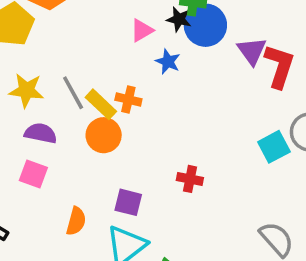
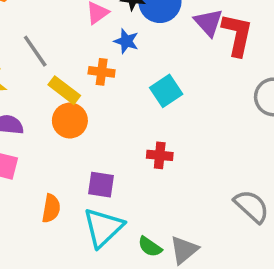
gray line: (73, 93) -> (35, 51), moved
orange cross: (128, 100) -> (102, 72), moved
cyan square: (274, 147) -> (166, 91), moved

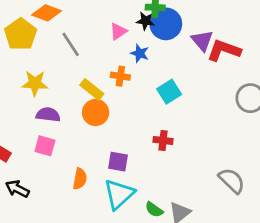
red L-shape: (237, 35) -> (224, 50), turned -84
gray line: (35, 51) -> (71, 44), moved

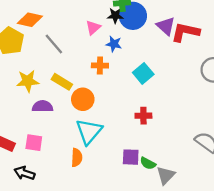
yellow rectangle: (92, 89) -> (62, 82), moved
pink square: (45, 146) -> (34, 143), moved
purple square: (118, 162) -> (131, 157), moved
cyan triangle: (119, 194) -> (89, 131), moved
green semicircle: (154, 210) -> (148, 163), moved

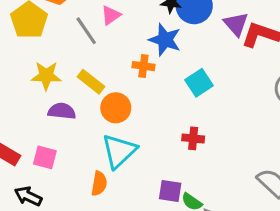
pink triangle: (93, 28) -> (111, 15), moved
blue star: (114, 44) -> (165, 40), size x1.5

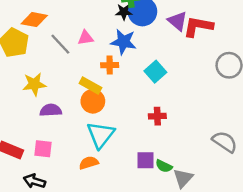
pink triangle: (111, 15) -> (86, 38), moved, turned 35
yellow rectangle: (91, 82) -> (90, 85), moved
orange semicircle: (99, 184) -> (89, 163), turned -108

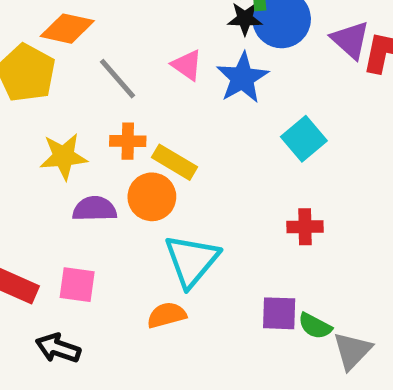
pink triangle: (86, 38) -> (187, 65), moved, turned 42
blue star: (123, 42) -> (242, 78), turned 30
orange cross: (110, 65) -> (128, 141), moved
orange circle: (93, 101) -> (152, 197), moved

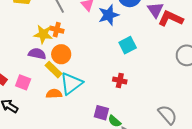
yellow star: (64, 156) -> (43, 34), moved
yellow rectangle: (175, 162) -> (54, 70), moved
orange semicircle: (167, 315) -> (54, 94), moved

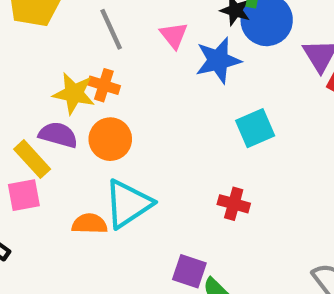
yellow rectangle: (54, 70) -> (32, 159), moved
pink square: (23, 82) -> (24, 195), turned -35

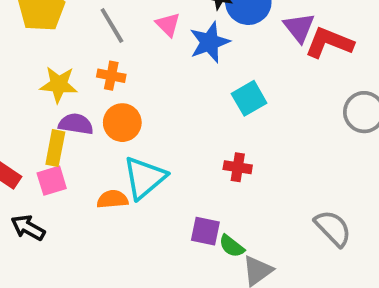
yellow star: (74, 93) -> (59, 84), moved
yellow rectangle: (32, 159) -> (55, 148), turned 60

